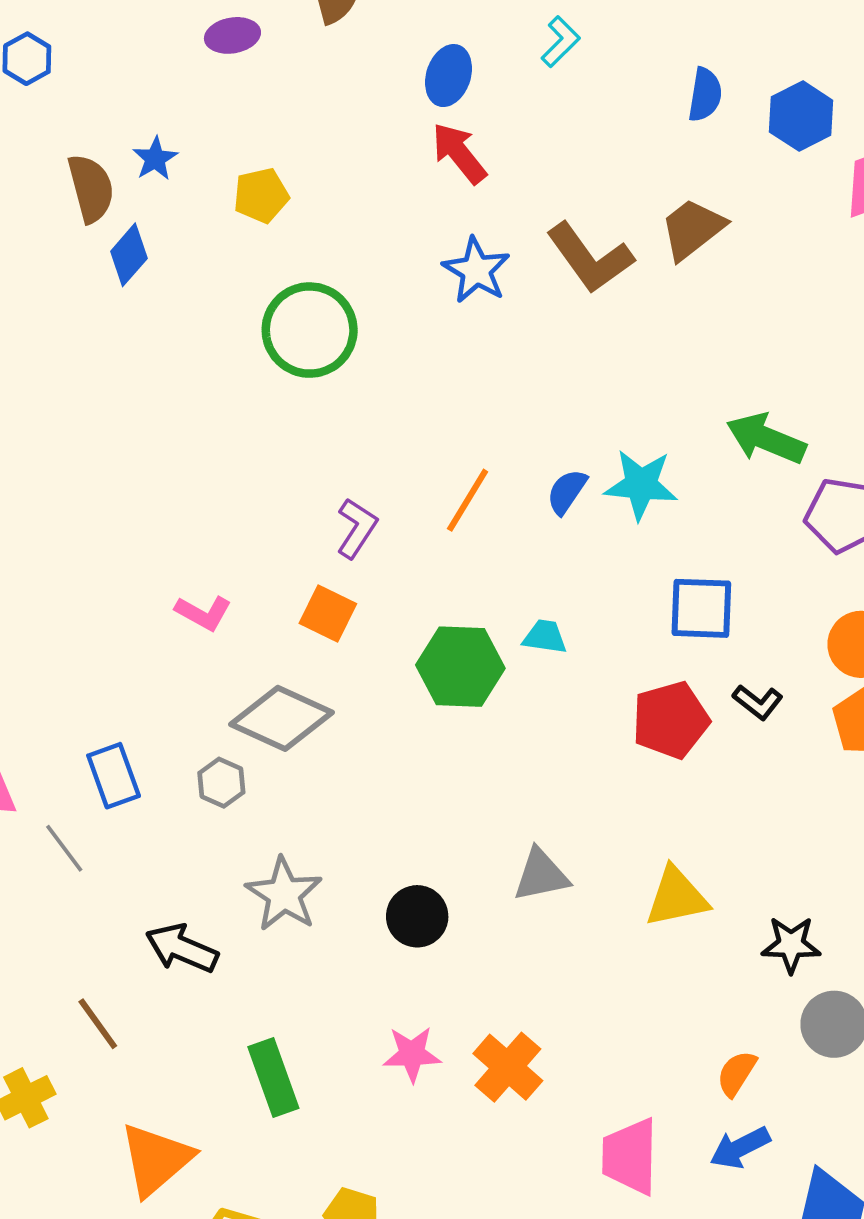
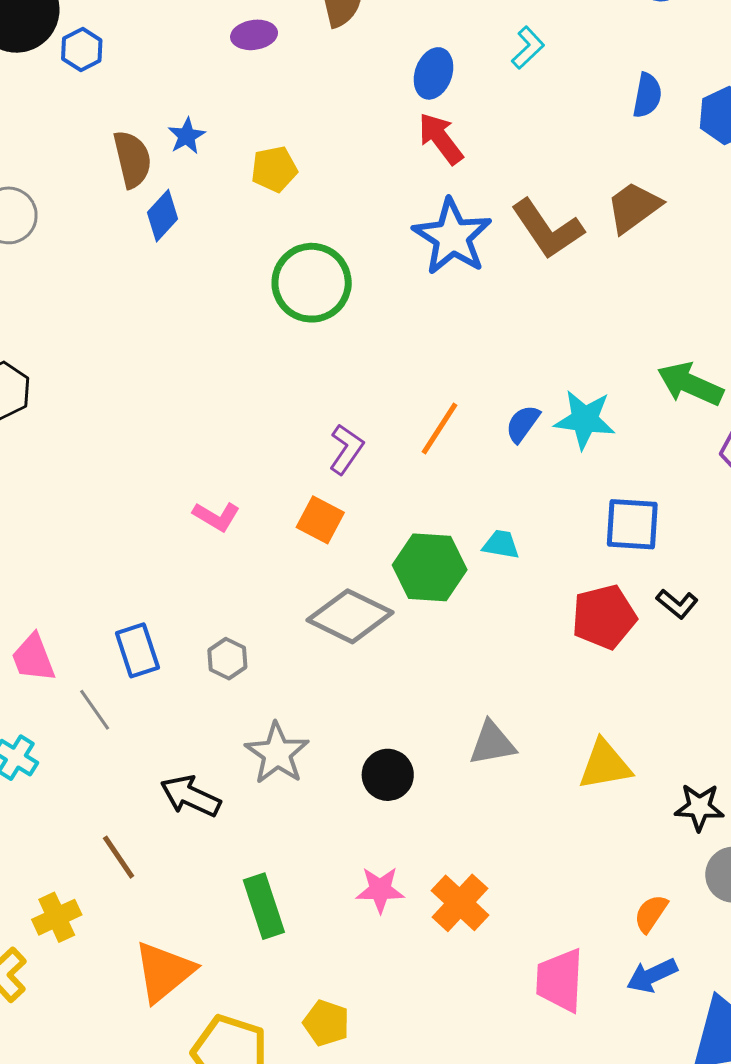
blue star: (476, 270) -> (452, 237), size x1.4
gray diamond: (281, 718) -> (350, 616), moved

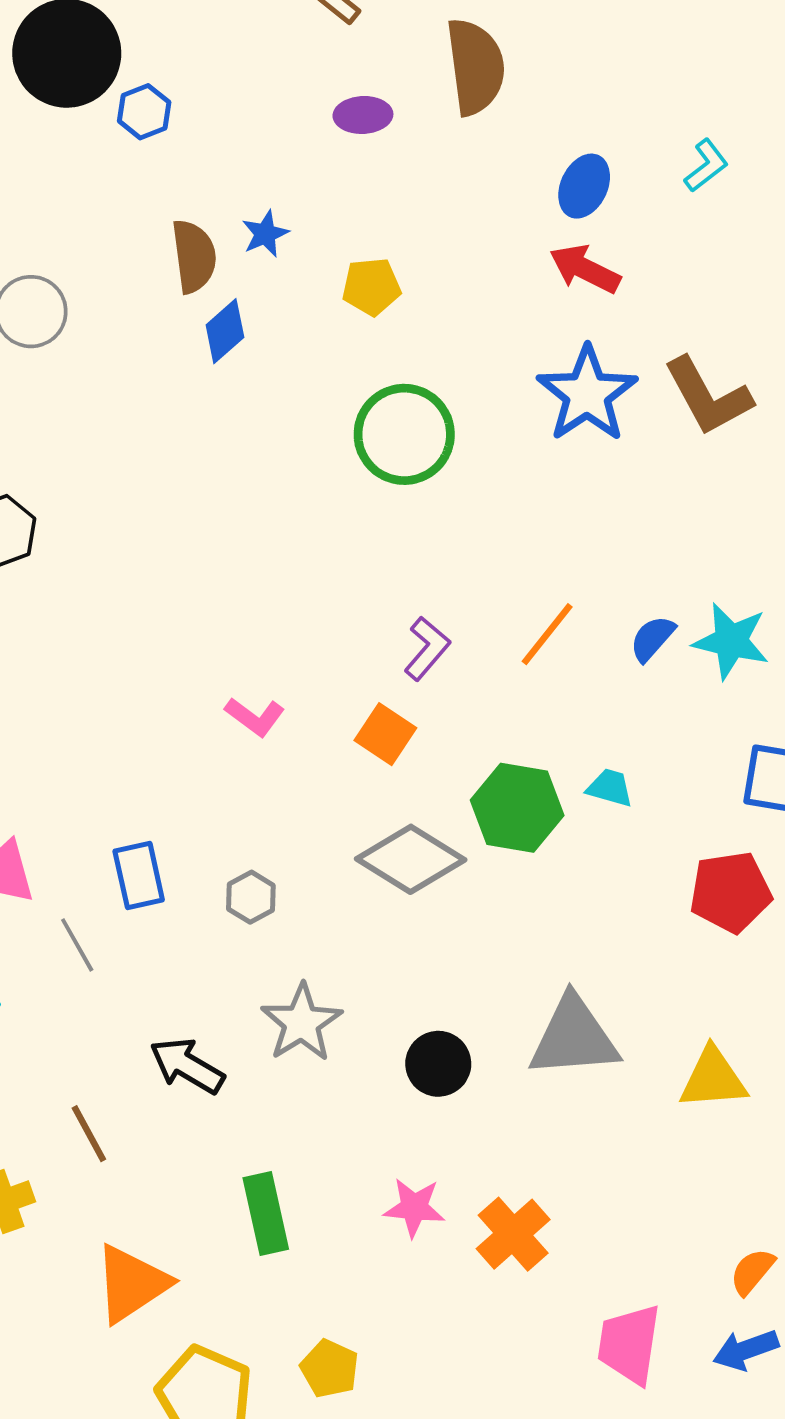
red arrow: (441, 139) -> (585, 269), turned -32
gray triangle: (492, 743) -> (574, 1037), size x1.5

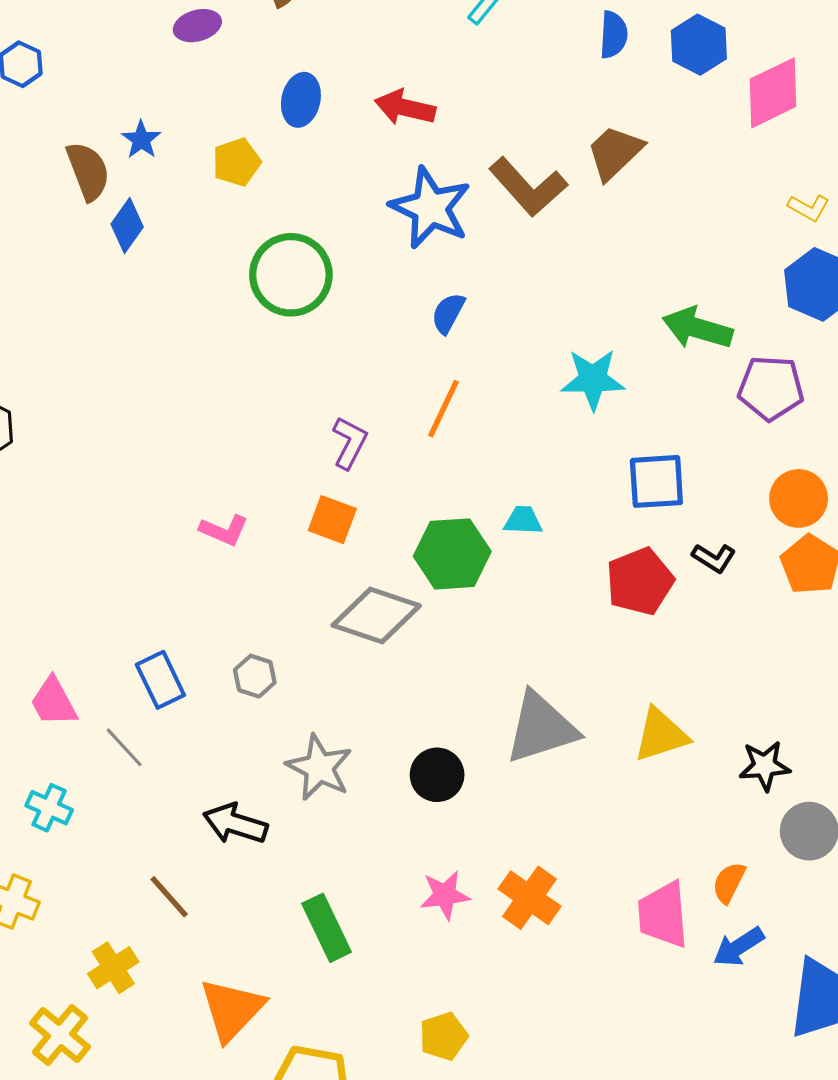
blue ellipse: (584, 186) -> (301, 100), moved
blue semicircle: (652, 638) -> (448, 313), moved
pink trapezoid: (629, 1344) -> (663, 915), moved
yellow pentagon: (330, 1369) -> (444, 1036), moved, turned -30

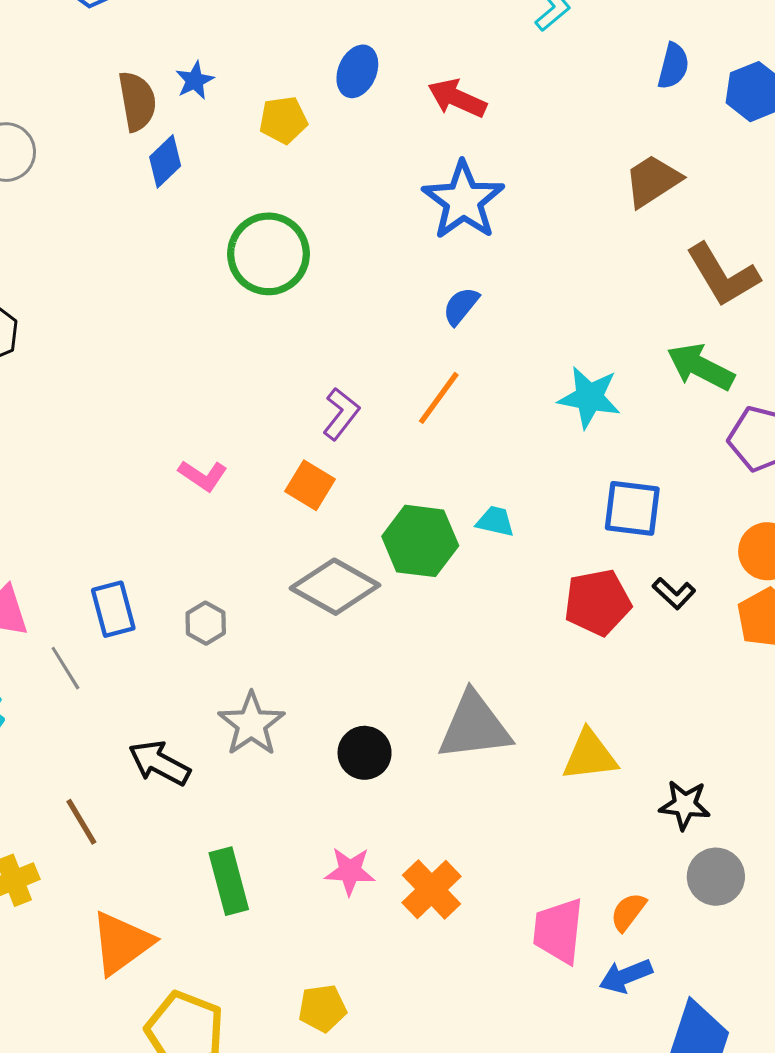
brown L-shape: (528, 187) -> (723, 275), moved
green circle: (291, 275) -> (268, 254), moved

